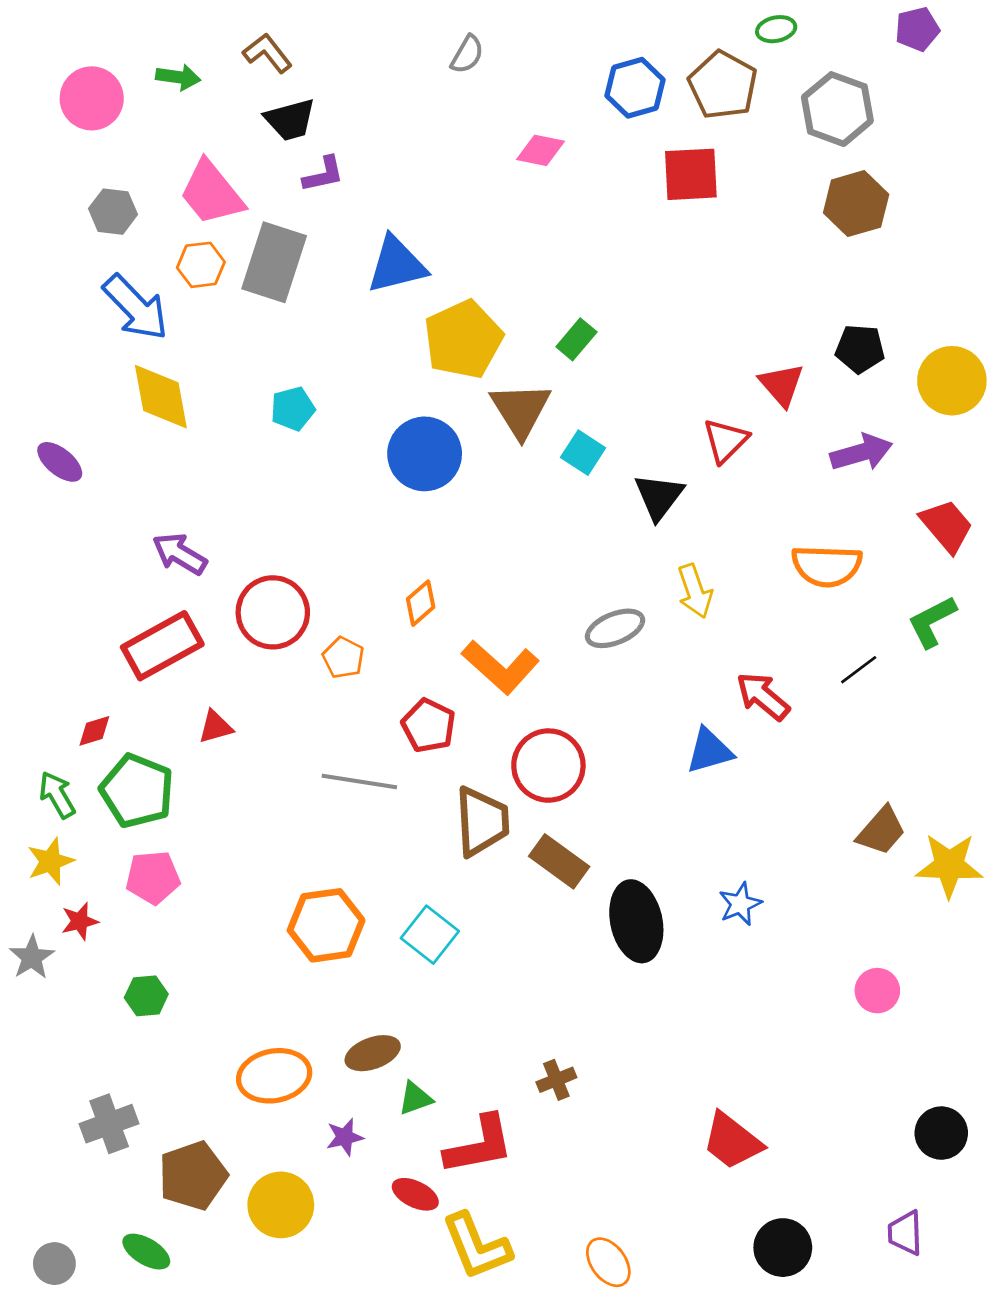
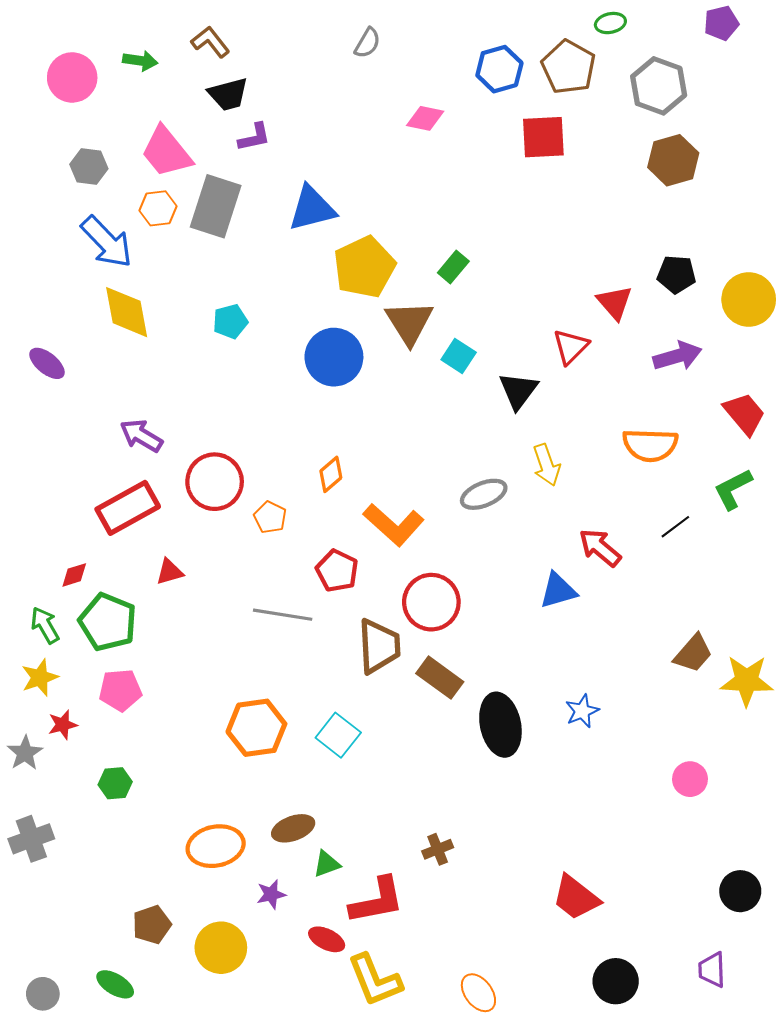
gray cross: (109, 1124) -> (31, 839), moved
brown pentagon: (193, 1176) -> (152, 925), size x0.7

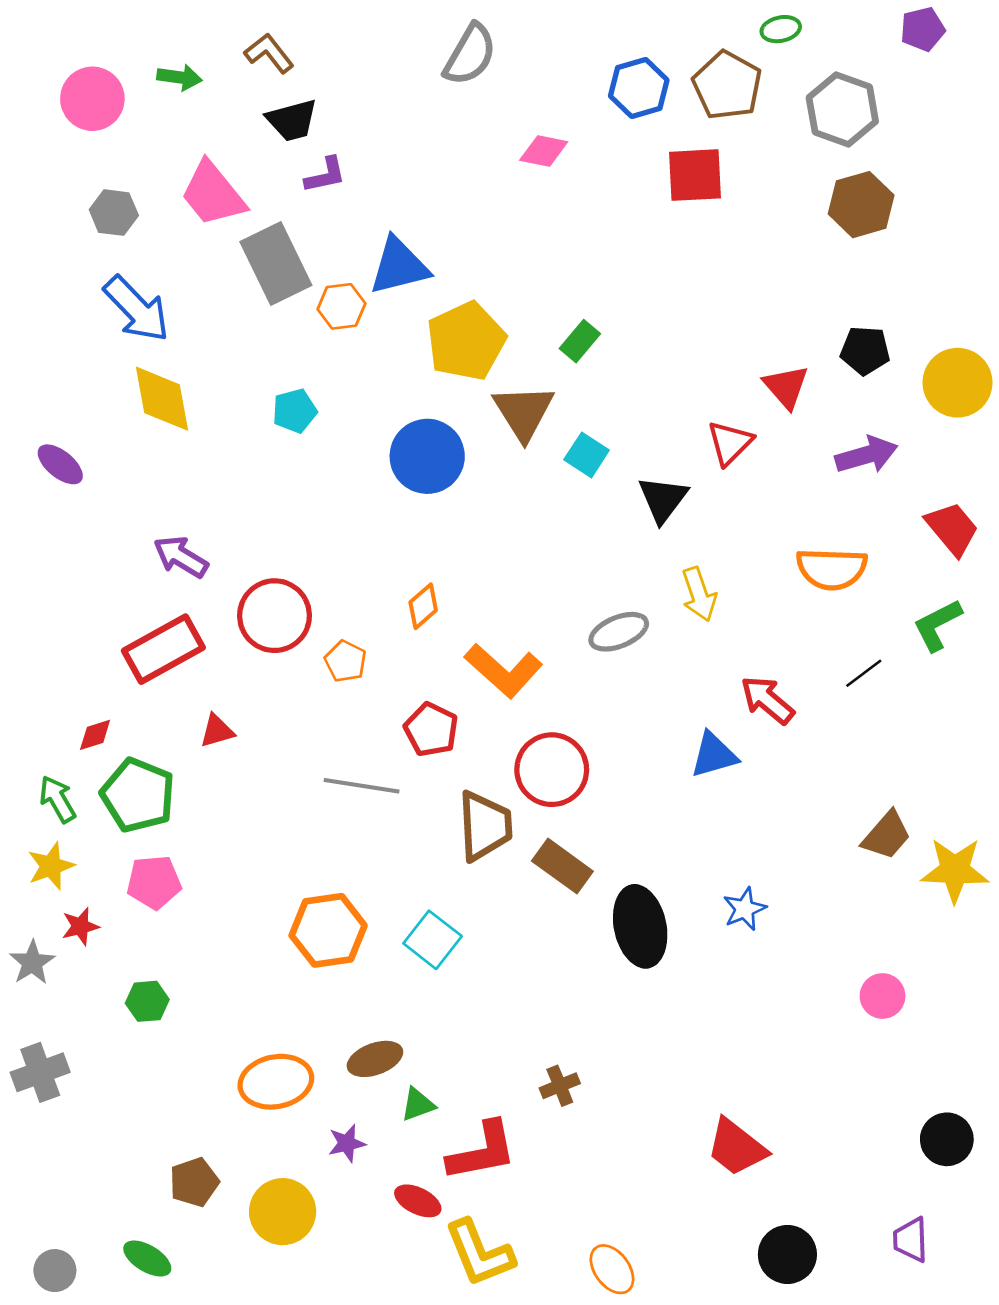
gray semicircle: (367, 43) -> (470, 55), size x1.6
gray rectangle: (216, 206) -> (276, 263), turned -44
orange hexagon: (158, 208) -> (341, 306), moved

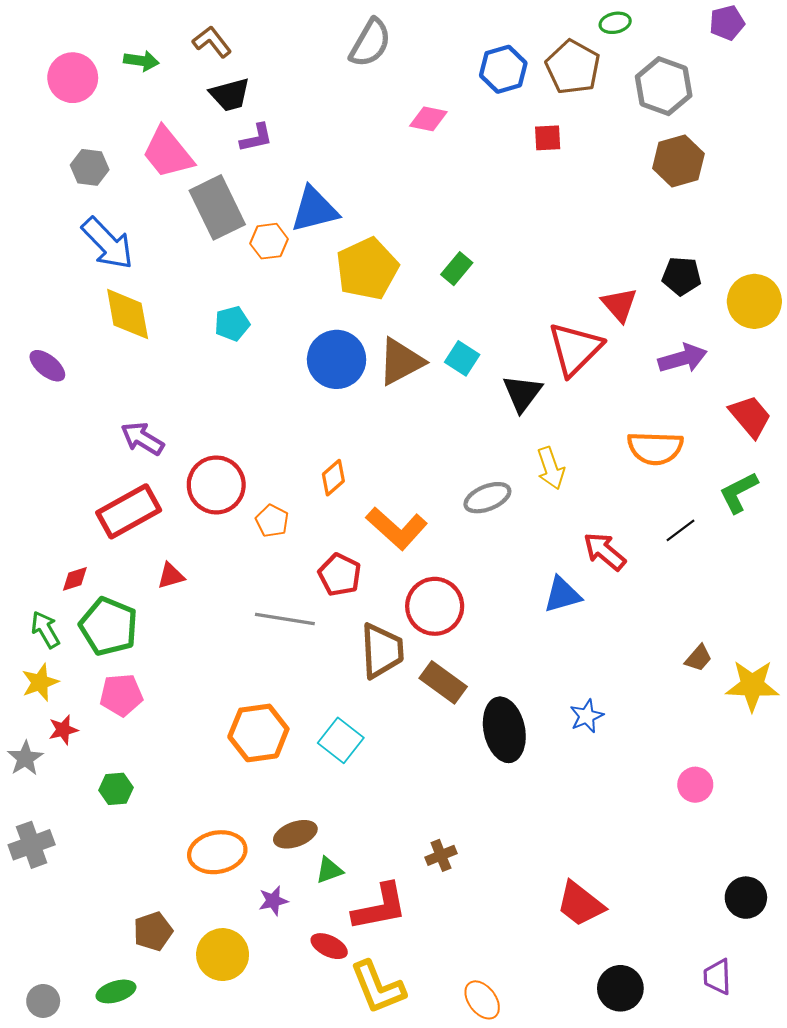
red square: (695, 175) -> (548, 138), size x0.6
brown triangle: (524, 412) -> (401, 362), moved, turned 34
red triangle: (730, 443) -> (575, 349), size x1.5
brown trapezoid: (887, 835) -> (698, 658), size x0.7
green ellipse: (147, 1258) -> (116, 991), turned -48

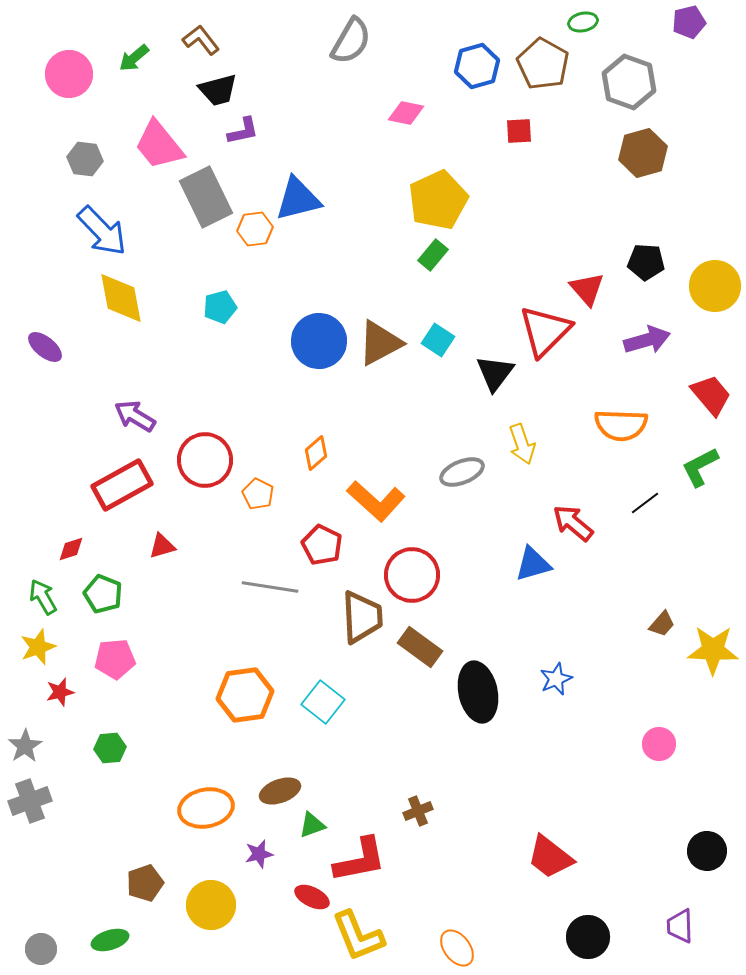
green arrow: (141, 61) -> (134, 58), turned 132
yellow pentagon: (367, 269) -> (438, 200), moved
green pentagon: (109, 626) -> (103, 594), size x0.7
gray star: (25, 758) -> (25, 746), moved

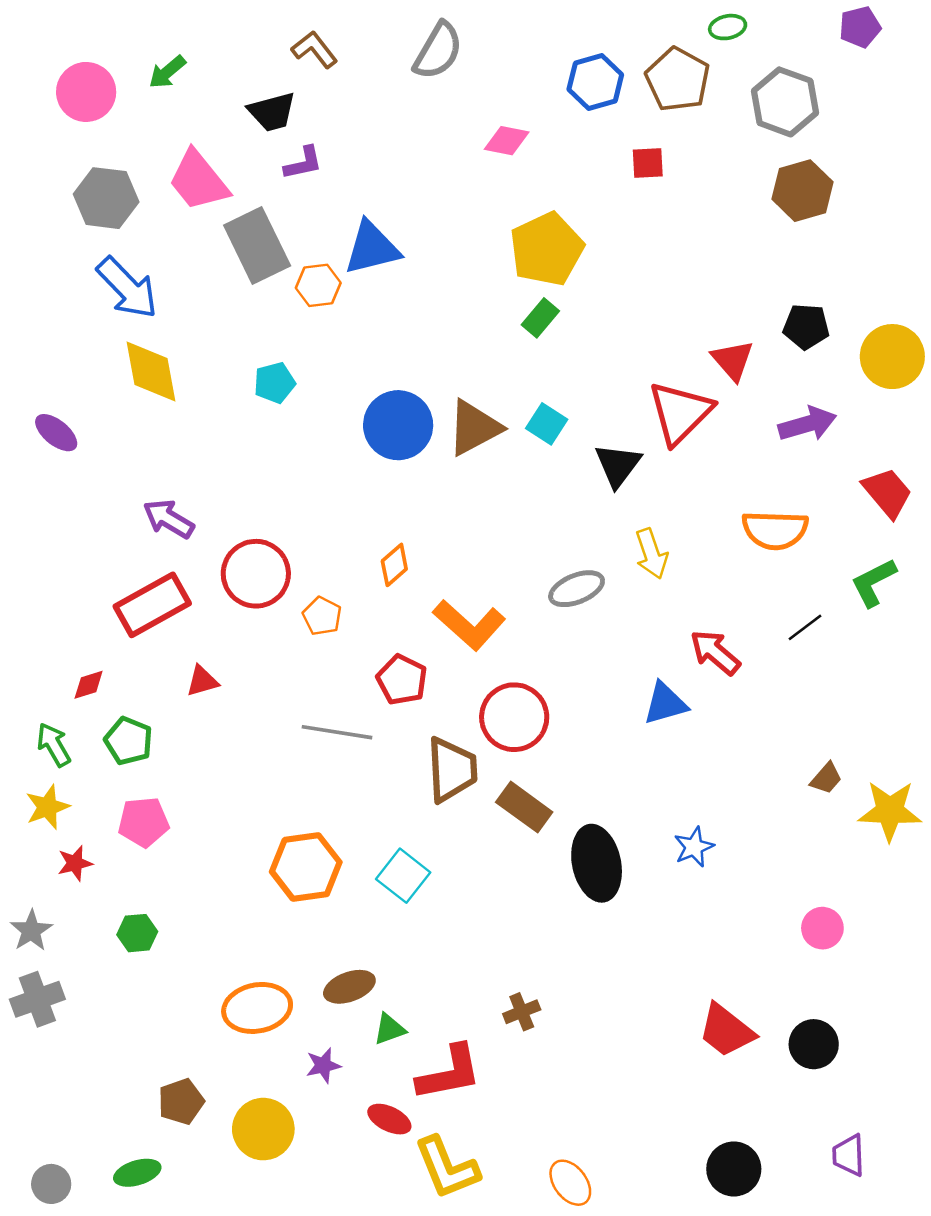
brown L-shape: (201, 40) -> (314, 50), moved
gray hexagon: (85, 159) -> (106, 198), size x1.4
black circle: (707, 851) -> (814, 1044), moved
red trapezoid: (550, 857) -> (726, 1030), moved

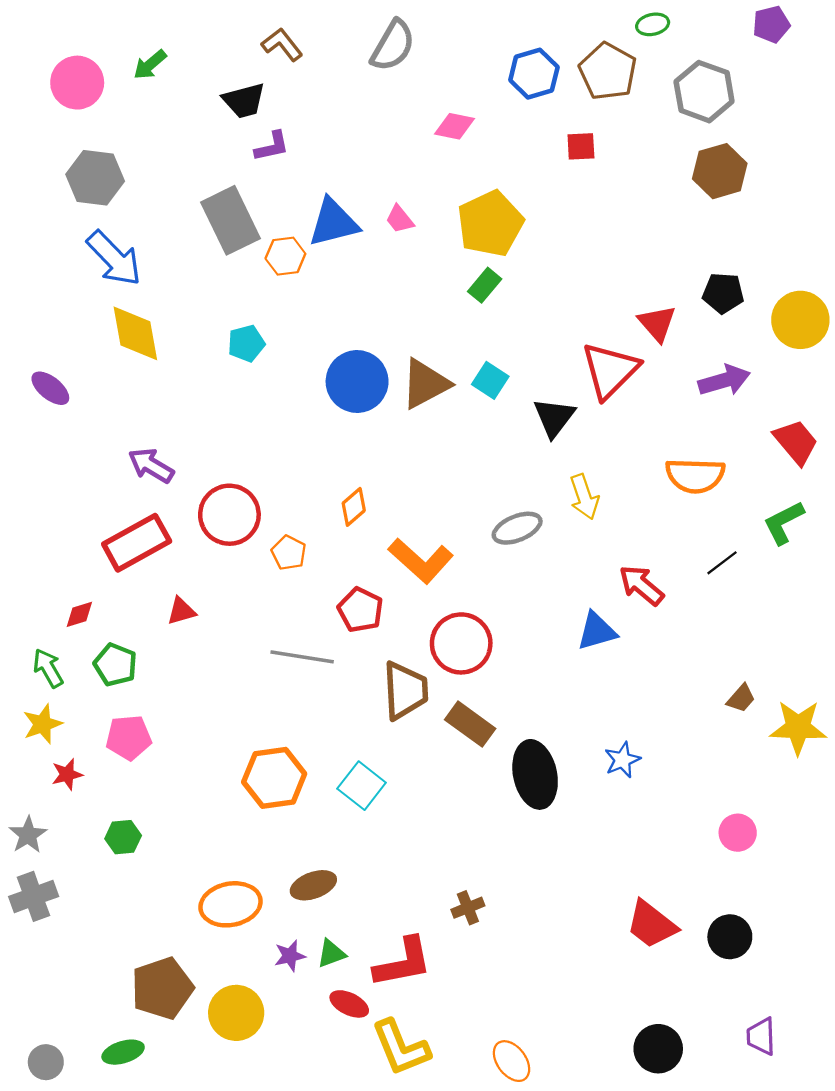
pink trapezoid: (198, 181) -> (400, 219), moved, size x0.5
green triangle: (389, 1029) -> (331, 954), moved
brown pentagon: (181, 1102) -> (162, 988), size x1.5

